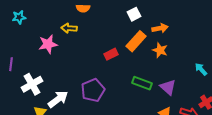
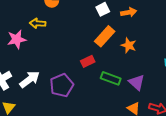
orange arrow: (160, 28) -> (129, 12), moved
red rectangle: (111, 54) -> (88, 61), moved
white arrow: (58, 99) -> (30, 79), moved

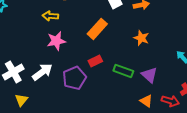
orange rectangle: (105, 36) -> (97, 29), moved
pink star: (17, 39) -> (56, 41), moved
red rectangle: (88, 61) -> (95, 61), moved

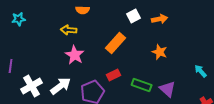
pink star: (56, 41) -> (75, 55), turned -30

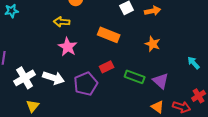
orange rectangle: (116, 43) -> (109, 35), turned 70
white arrow: (61, 86) -> (54, 78), turned 55

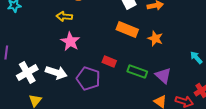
orange rectangle: (109, 35) -> (127, 30), moved
red rectangle: (107, 67) -> (109, 62), turned 48
purple pentagon: (86, 84) -> (88, 78), turned -30

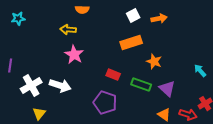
orange rectangle: (127, 30) -> (131, 43), turned -40
orange star: (155, 38) -> (154, 62), moved
purple pentagon: (88, 78) -> (105, 103), moved

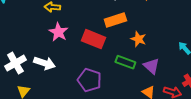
red rectangle: (113, 75) -> (93, 39), moved, size x1.6

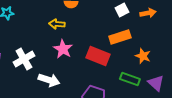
white cross: (15, 63) -> (24, 59), moved

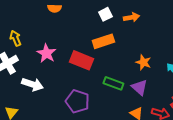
yellow arrow: (57, 24) -> (15, 38), moved, turned 63
orange star: (143, 56) -> (143, 62), moved

